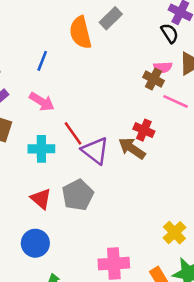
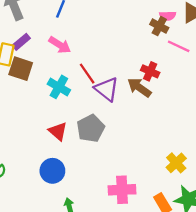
cyan cross: (41, 149) -> (59, 87), turned 30

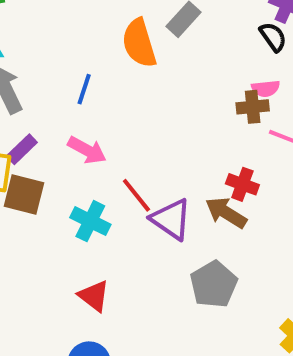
brown cross: (159, 26) -> (253, 107), turned -30
gray pentagon: (91, 128) -> (214, 284), moved

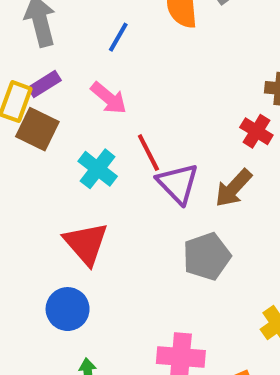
red cross: (242, 184) -> (256, 131), moved
brown arrow: (226, 213) -> (233, 188), turned -90
red triangle: (94, 296) -> (86, 243), size x1.4

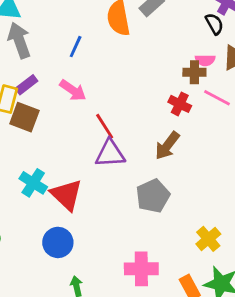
cyan cross: (98, 169) -> (33, 183), moved
purple triangle: (178, 183) -> (110, 154), moved, turned -44

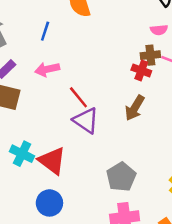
brown cross: (194, 72) -> (150, 55), moved
pink arrow: (73, 90) -> (47, 69), turned 140
purple triangle: (110, 154) -> (86, 120), turned 44
gray pentagon: (153, 196) -> (121, 177), moved

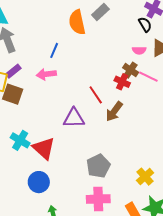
blue line: (45, 31) -> (54, 50), moved
brown cross: (150, 55) -> (131, 70), turned 35
red line: (78, 97) -> (96, 95), moved
purple triangle: (86, 120) -> (74, 118), turned -40

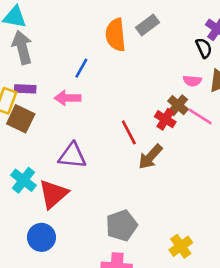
purple rectangle: (13, 71) -> (25, 89), turned 35
purple triangle: (74, 118) -> (72, 156), moved
red triangle: (44, 148) -> (53, 194), turned 30

